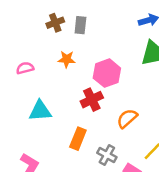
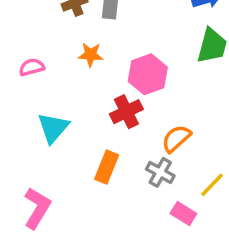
cyan triangle: (40, 111) -> (53, 128), turned -45
gray cross: (107, 155) -> (160, 172), moved

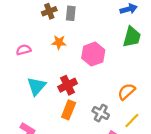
red cross: (126, 112) -> (68, 85), moved
orange semicircle: (176, 139) -> (126, 92), moved

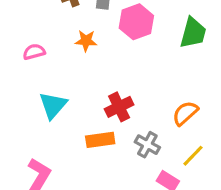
pink hexagon: (93, 54) -> (136, 22), moved
red cross: (68, 85) -> (119, 107), moved
orange rectangle: (69, 110) -> (100, 140), turned 60

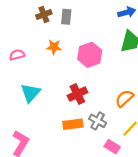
pink hexagon: (136, 22) -> (90, 55), moved
orange rectangle: (100, 140) -> (73, 124), moved

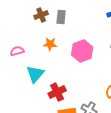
cyan triangle: (30, 93) -> (35, 74), moved
red cross: (77, 94) -> (57, 92), moved

